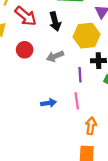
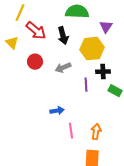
pink line: (77, 101) -> (71, 131), moved

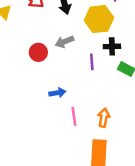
red circle: (35, 62) -> (38, 52), moved

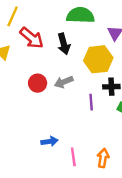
red circle: (38, 52) -> (38, 83), moved
blue arrow: (57, 93) -> (49, 141), moved

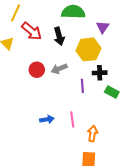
pink line: (73, 157) -> (72, 119), moved

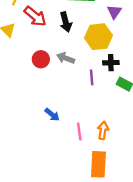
gray arrow: (59, 69) -> (66, 58), turned 42
blue arrow: (47, 119) -> (52, 115), turned 48
pink line: (72, 119) -> (79, 132), moved

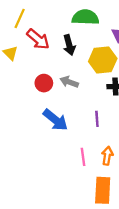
purple line: (92, 77) -> (97, 119), moved
blue arrow: (52, 115) -> (55, 120), moved, size x1.6

